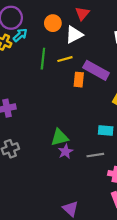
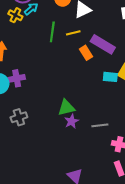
orange rectangle: (79, 80) -> (86, 53), turned -40
cyan rectangle: (106, 131) -> (110, 77), moved

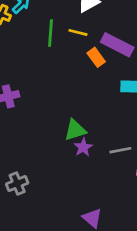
yellow line: (73, 33) -> (78, 32), turned 32
gray cross: (19, 117) -> (17, 184), moved

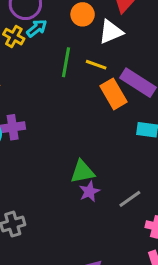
orange rectangle: (96, 57) -> (113, 94), size x1.4
gray line: (120, 150) -> (130, 199), turned -30

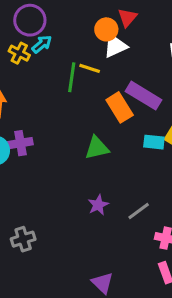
orange circle: (83, 14) -> (106, 29), moved
yellow line: (96, 65) -> (90, 68), moved
green triangle: (82, 172) -> (97, 148), moved

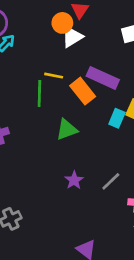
yellow line: (90, 68) -> (54, 76), moved
green line: (72, 77) -> (39, 93), moved
cyan rectangle: (154, 142) -> (117, 118), turned -66

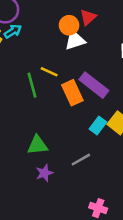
green line: (39, 93) -> (32, 85), turned -30
green triangle: (67, 130) -> (38, 145), moved
gray line: (111, 181) -> (81, 160), moved

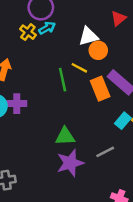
orange circle: (69, 25) -> (98, 50), moved
white triangle: (75, 40) -> (88, 36), moved
purple star: (44, 173) -> (70, 163), size x1.6

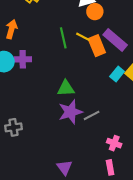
yellow line: (79, 68) -> (83, 37), moved
gray line: (105, 152) -> (92, 115), moved

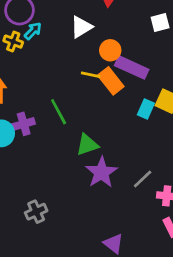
orange circle: (95, 12) -> (110, 50), moved
green line: (63, 38) -> (59, 112), moved
gray line: (92, 115) -> (143, 179), moved

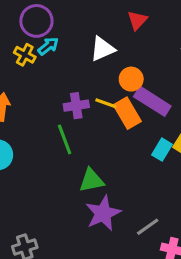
purple cross: (24, 124) -> (76, 106), moved

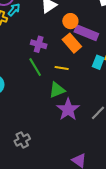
yellow line: (106, 103) -> (62, 68), moved
purple cross: (76, 106) -> (39, 44), turned 35

